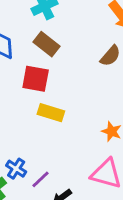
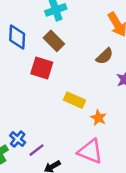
yellow rectangle: (51, 113) -> (75, 100), moved

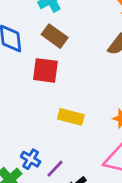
yellow rectangle: (75, 100) -> (71, 117), moved

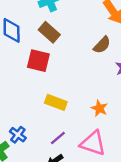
purple line: (55, 169) -> (58, 138), moved

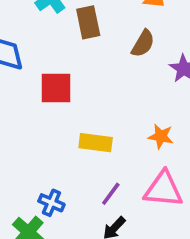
brown rectangle: (49, 32) -> (88, 22), moved, turned 50

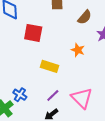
orange star: (161, 136) -> (78, 50), moved
pink triangle: (163, 189) -> (82, 98), turned 30

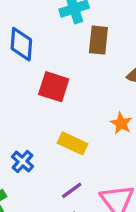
blue cross: (20, 95) -> (22, 161), moved

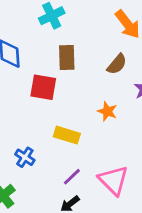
brown rectangle: (98, 40) -> (67, 58), moved

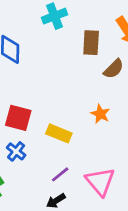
brown rectangle: (67, 58) -> (91, 43), moved
red square: (43, 87) -> (18, 118), moved

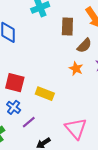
orange star: (100, 114) -> (76, 69), moved
purple line: (60, 174) -> (29, 122), moved

